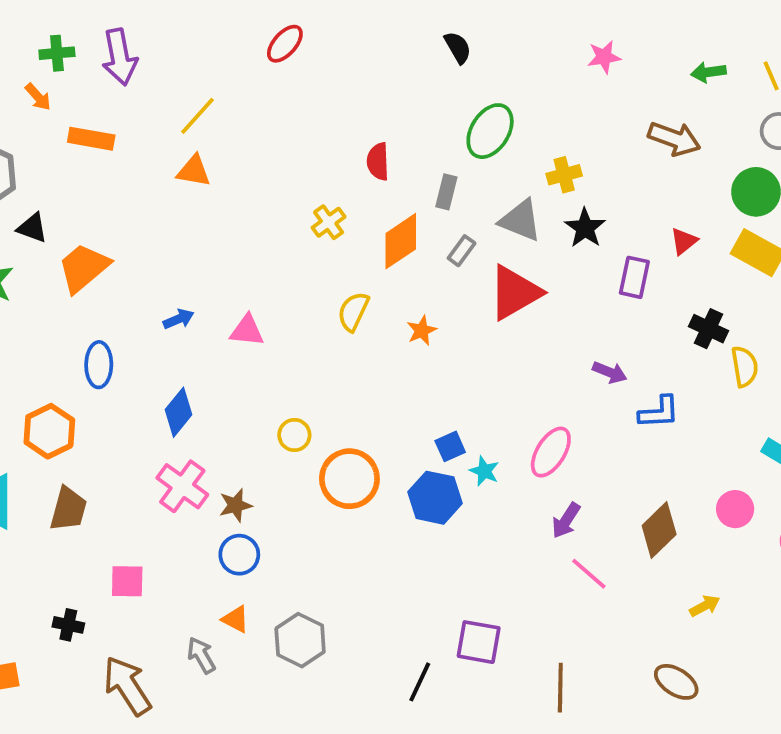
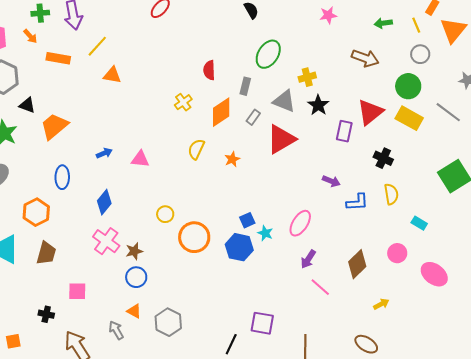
yellow line: (198, 116) -> (97, 46), moved
red triangle: (684, 241) -> (370, 112), size x1.8
yellow semicircle: (745, 367) -> (391, 194), moved

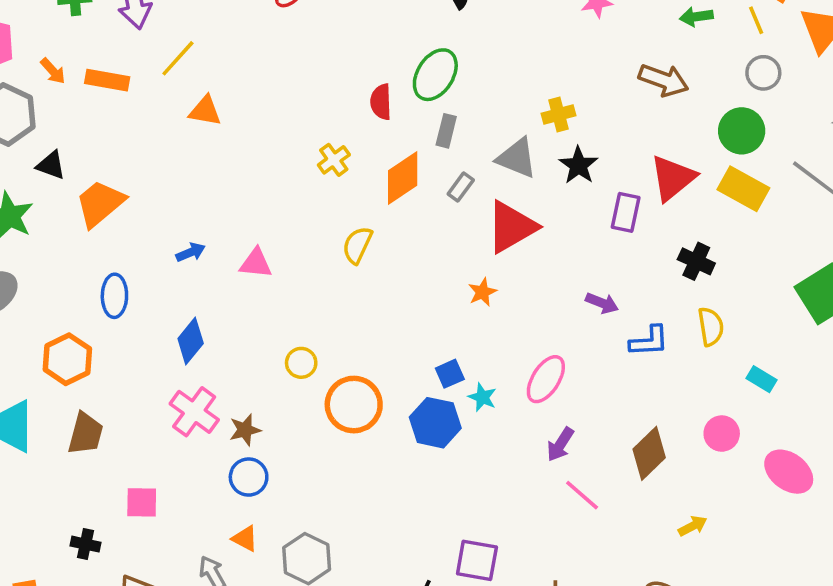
orange arrow: (30, 36) -> (53, 71), moved
green ellipse: (268, 54) -> (435, 75), moved
orange star: (232, 159) -> (482, 292), moved

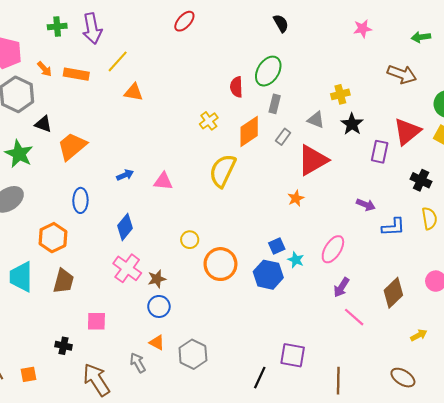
gray triangle: (517, 158) -> (316, 120), size x0.7
yellow semicircle: (357, 245) -> (223, 171), size x1.5

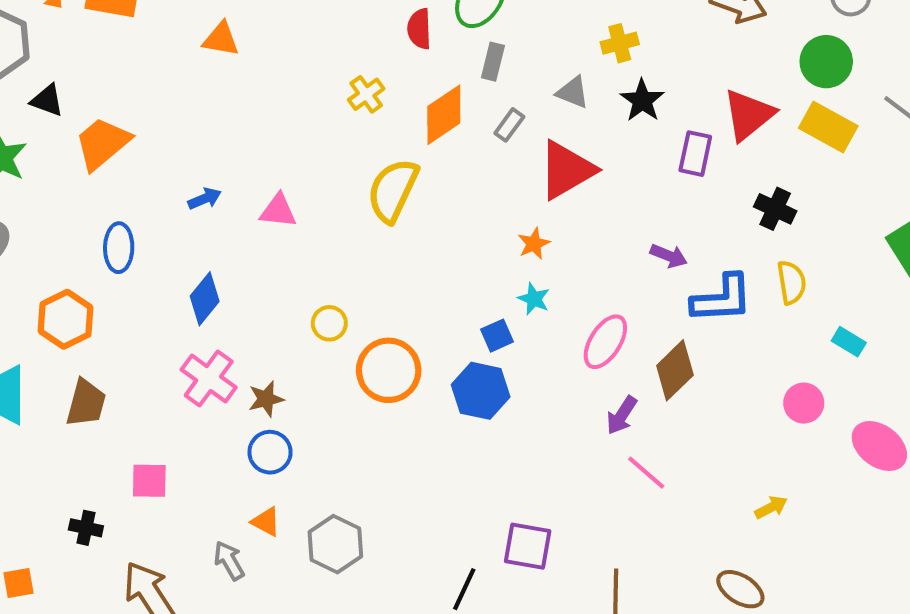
blue L-shape: (393, 227) -> (722, 299), size x1.4
cyan star: (296, 260) -> (534, 299), moved
brown diamond: (393, 293) -> (675, 370), moved

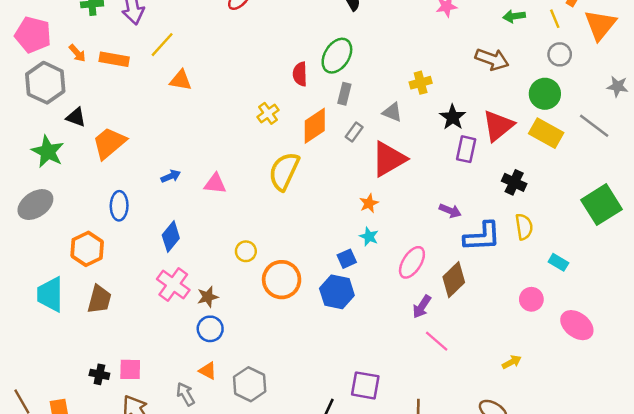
black star: (642, 100) -> (453, 117), moved
pink square: (149, 481) -> (130, 369), moved

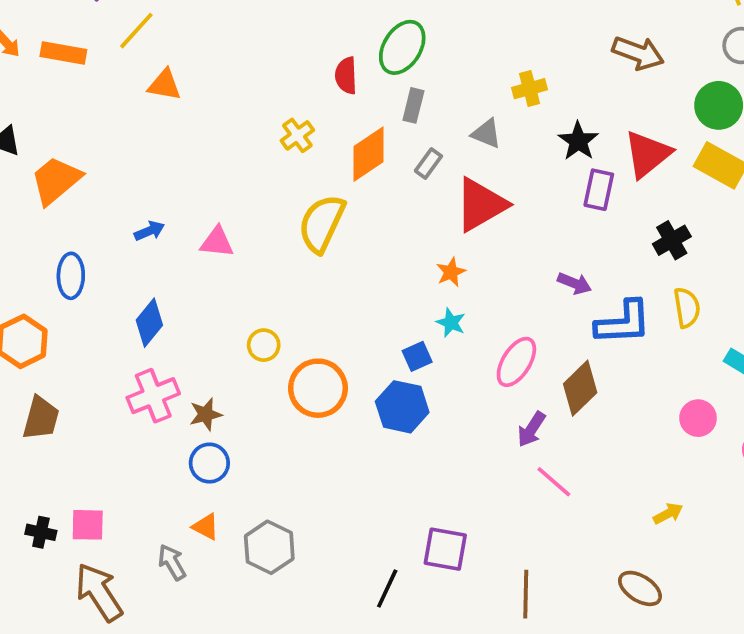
black cross: (514, 182) -> (672, 240), turned 35
pink cross: (173, 285) -> (153, 396), turned 32

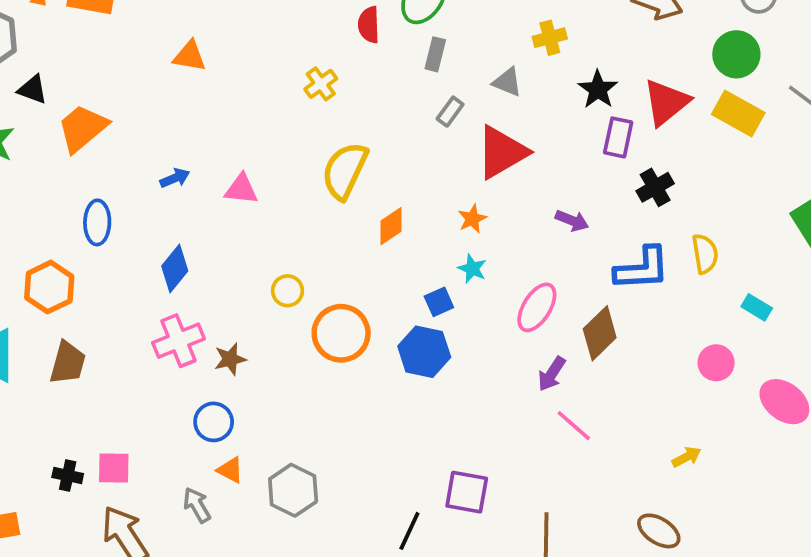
orange triangle: (164, 85) -> (190, 56), moved
orange diamond: (369, 154) -> (391, 226), moved, size x0.7
black cross: (672, 240) -> (655, 187), moved
purple arrow: (574, 283) -> (572, 221), moved
blue circle: (209, 463) -> (214, 422), moved

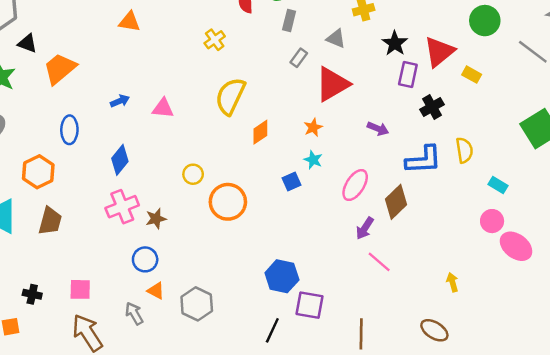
yellow rectangle: (738, 113) -> (472, 75), moved, size x0.6
blue hexagon: (424, 352) -> (282, 276), moved
pink circle: (716, 363) -> (492, 221), moved
yellow arrow: (687, 457) -> (452, 282), turned -78
black cross: (68, 475) -> (32, 294), moved

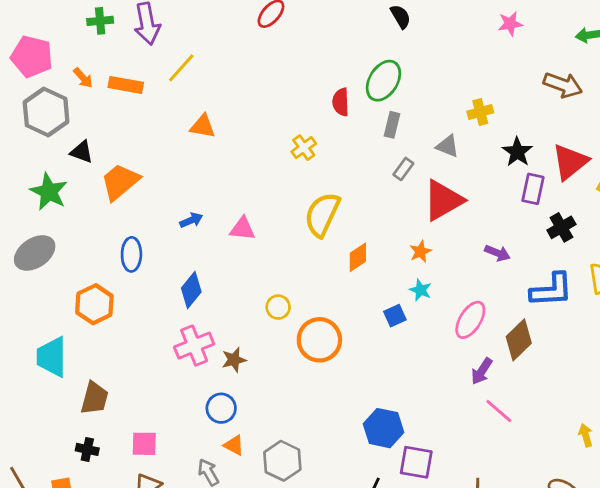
brown trapezoid: (50, 221) -> (94, 398), moved

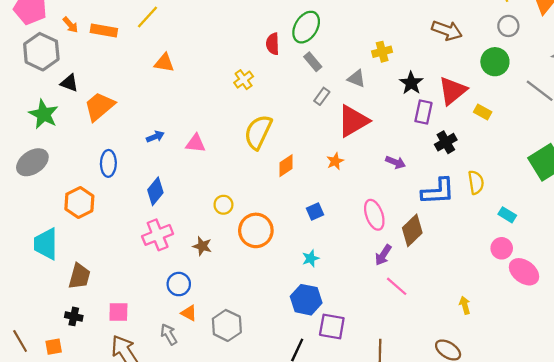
gray rectangle: (392, 125) -> (313, 62), turned -54
cyan star: (420, 290) -> (311, 258), moved, turned 30
pink ellipse: (470, 320) -> (374, 215), turned -52
brown star: (234, 360) -> (202, 246), moved, turned 30

